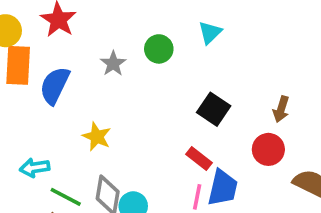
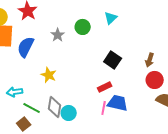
red circle: (268, 149) -> (155, 80), moved
red rectangle: (199, 159) -> (105, 87), turned -64
blue trapezoid: (223, 188) -> (118, 103), turned -90

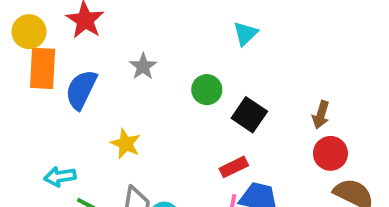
green circle: (83, 27) -> (207, 90), moved

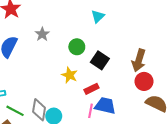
brown arrow: (321, 115) -> (139, 60), size x1.5
yellow star: (126, 144) -> (69, 75), moved

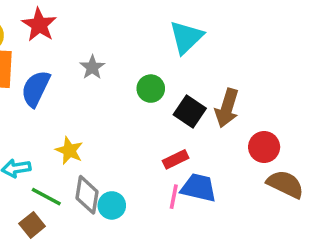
cyan triangle: (98, 16) -> (186, 37), size x1.5
brown arrow: (139, 60) -> (227, 108), moved
yellow star: (69, 75) -> (69, 151), moved

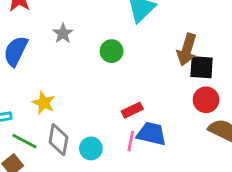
brown arrow: (227, 108) -> (187, 50), moved
black square: (190, 112) -> (202, 67), moved, turned -30
cyan circle: (112, 205) -> (91, 148), moved

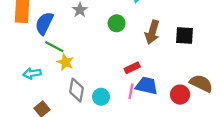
brown arrow: (187, 50) -> (152, 32), moved
red circle: (206, 100) -> (180, 95), moved
green line: (25, 141) -> (54, 47), moved

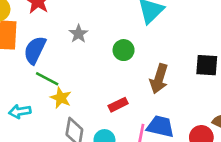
brown arrow: (152, 32) -> (159, 79), moved
red rectangle: (132, 68) -> (118, 105), moved

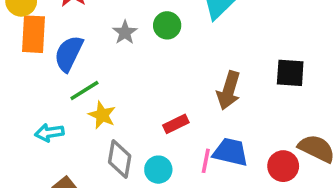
green circle: (124, 50) -> (167, 25), moved
green line: (47, 79) -> (84, 90), turned -60

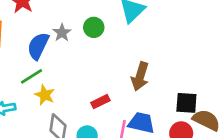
blue semicircle: (69, 54) -> (38, 46), moved
black square: (290, 73) -> (186, 103), moved

